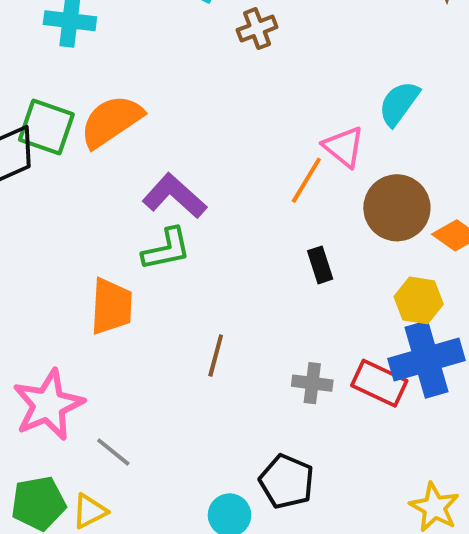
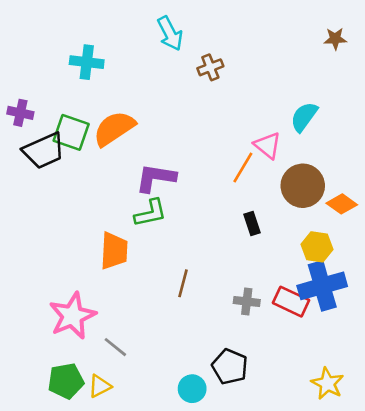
purple L-shape: (174, 196) -> (156, 178), turned -33

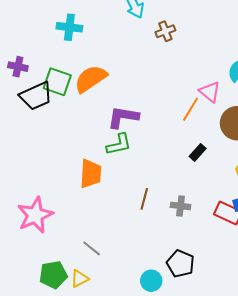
black rectangle: (252, 223) -> (198, 152), turned 60
gray cross: (247, 302) -> (181, 206), moved
pink star: (72, 316) -> (35, 215), moved

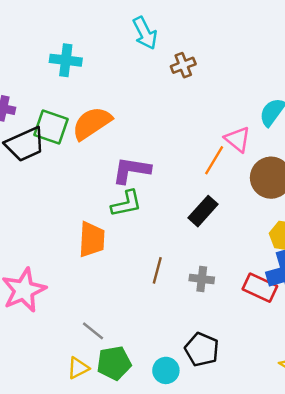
black rectangle: (198, 152) -> (203, 211), moved, size x1.4
green pentagon: (53, 275) -> (114, 363), moved

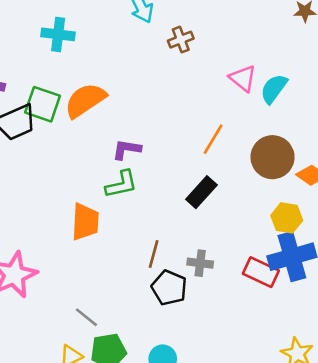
pink triangle: (238, 139) -> (243, 78), moved
purple L-shape: (131, 170) -> (127, 149), size x0.7
black pentagon: (202, 349) -> (169, 288), moved

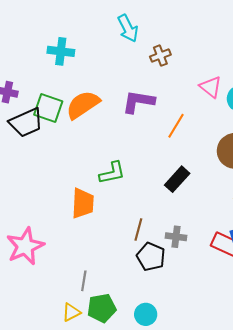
orange line: (213, 139) -> (176, 126), moved
purple L-shape: (127, 149) -> (138, 102), moved, size x1.4
gray line: (86, 317) -> (84, 281), turned 60

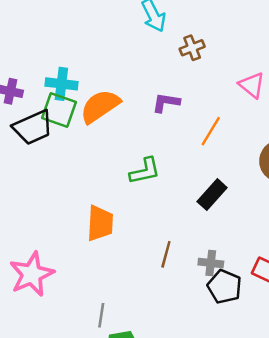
cyan cross: (61, 51) -> (61, 84), moved
purple L-shape: (138, 102) -> (166, 103), size x0.7
green L-shape: (112, 173) -> (145, 171), moved
black pentagon: (151, 257) -> (224, 287), moved

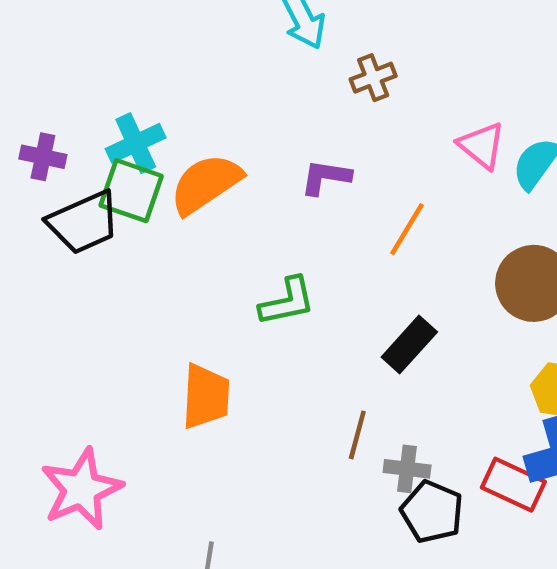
cyan cross: (61, 84) -> (136, 143), turned -32
brown line: (166, 254) -> (357, 435), moved

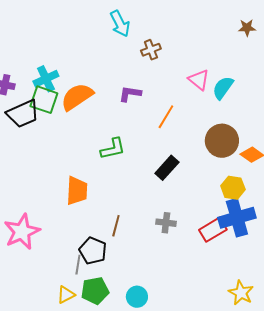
brown line: (357, 435) -> (116, 226), moved
red rectangle: (513, 485) -> (213, 230), turned -56
black pentagon: (432, 512) -> (93, 251), moved

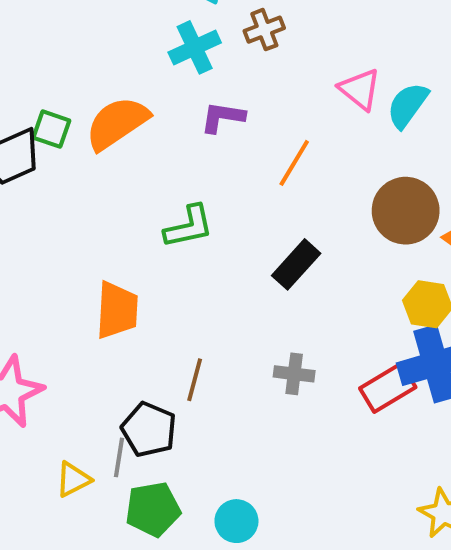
cyan cross: (46, 79) -> (195, 47), moved
green square: (44, 100) -> (51, 129), size x0.7
yellow triangle: (66, 295) -> (73, 479), moved

